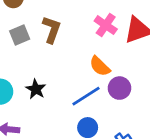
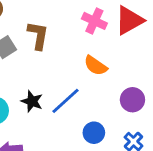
purple circle: (120, 88) -> (132, 100), moved
blue line: (86, 96) -> (66, 101), moved

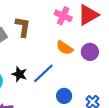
purple circle: (132, 100) -> (90, 52), moved

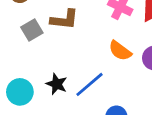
brown L-shape: (23, 27) -> (64, 19), turned 85

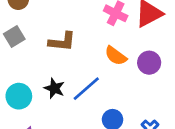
brown L-shape: (64, 19) -> (62, 42), moved
gray square: (32, 30) -> (14, 37), moved

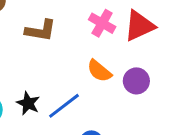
brown L-shape: (62, 42) -> (41, 30), moved

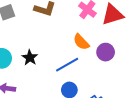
blue line: (64, 106) -> (67, 65), moved

